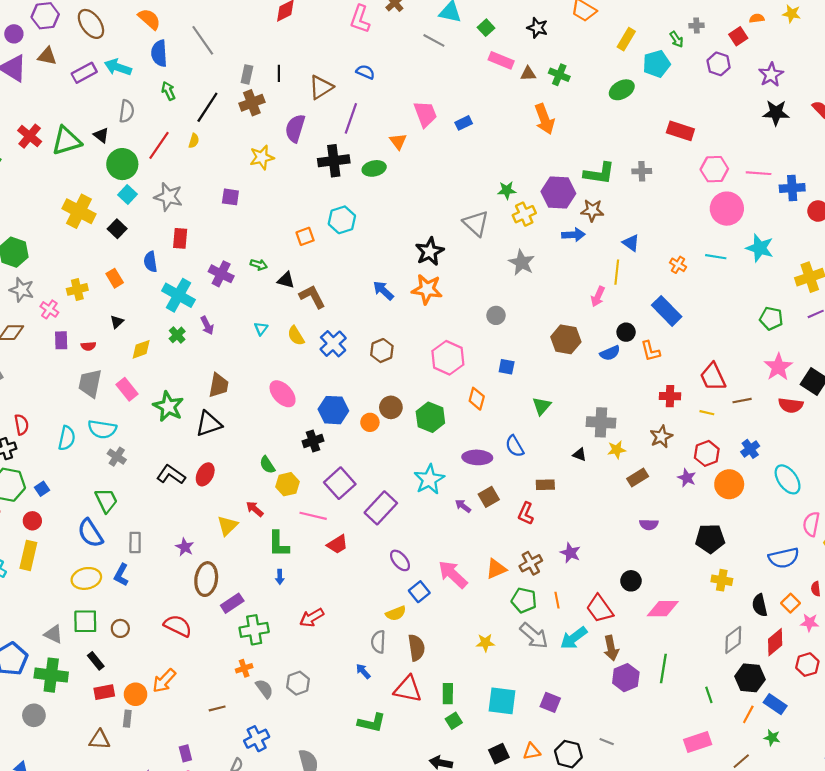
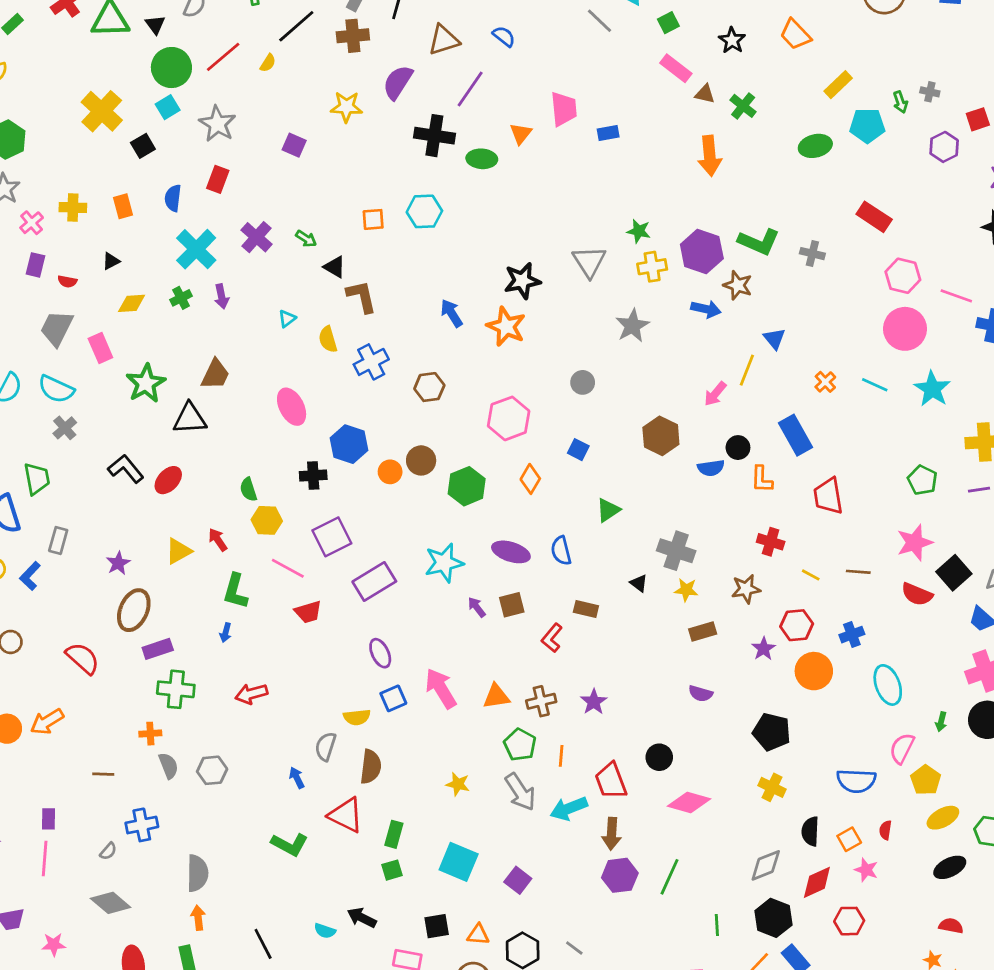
red trapezoid: (713, 377) -> (828, 496), moved

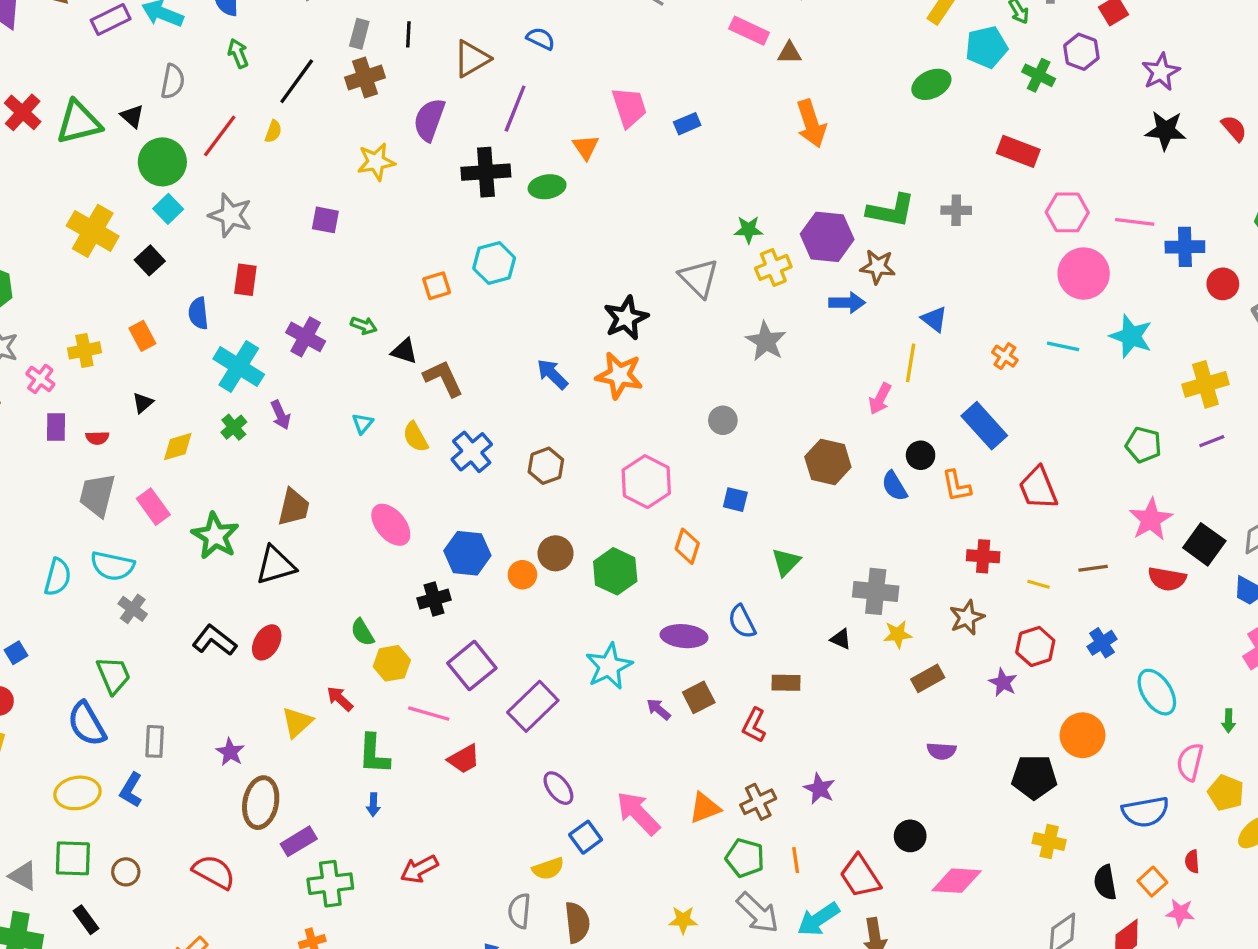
green cross: (743, 106) -> (1039, 75), moved
blue semicircle: (711, 468) -> (894, 486), turned 80
orange circle: (814, 671) -> (1083, 735), moved

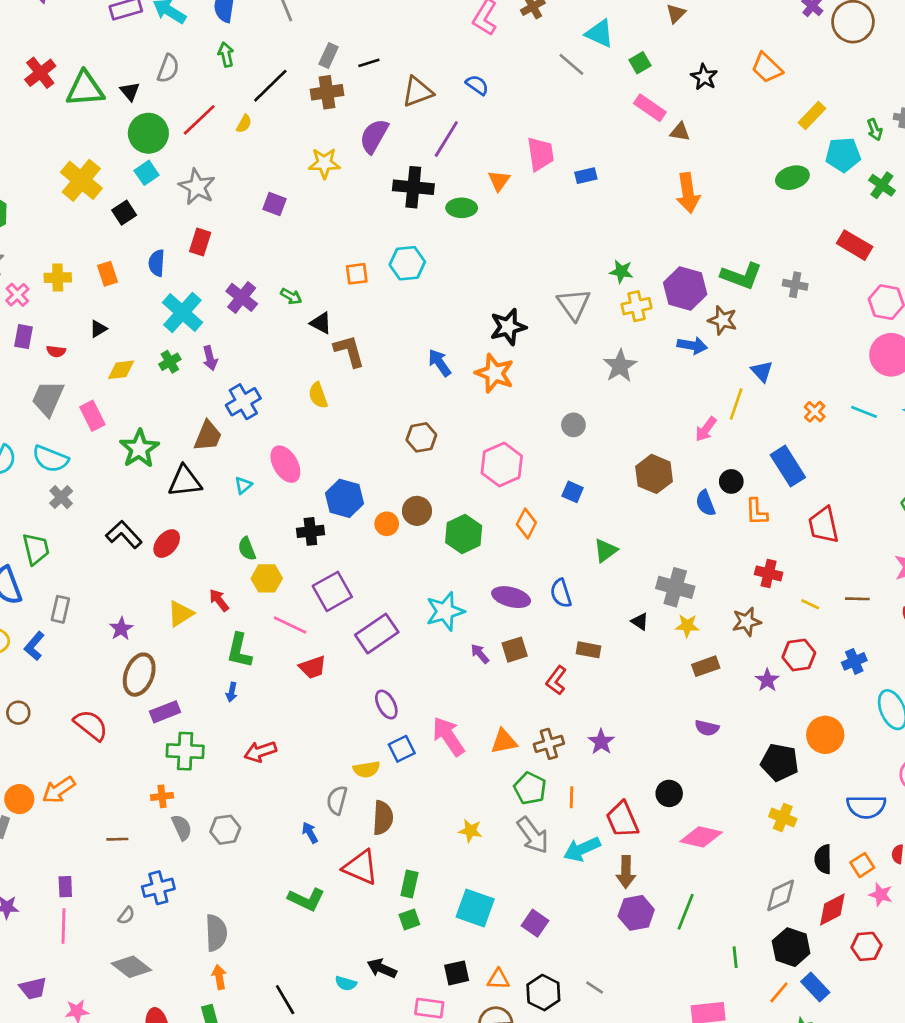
black line: (408, 34) -> (369, 63), turned 60
cyan triangle: (363, 423) -> (243, 485), moved
blue cross: (472, 452) -> (243, 402), moved

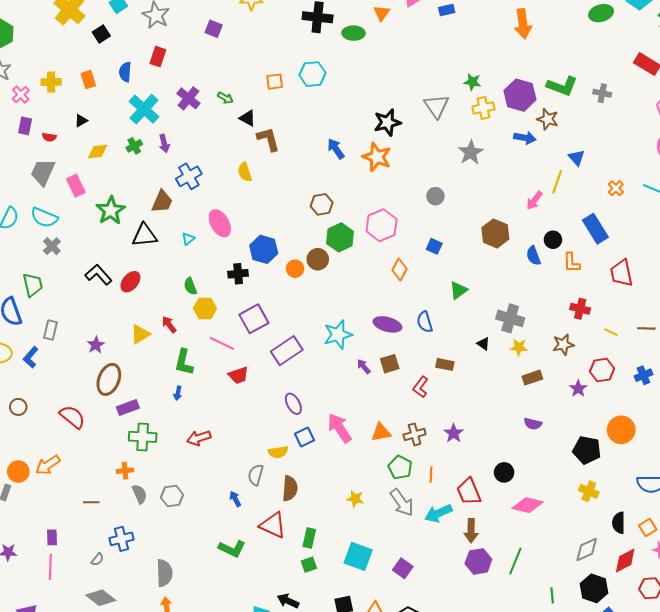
green hexagon: (464, 534) -> (340, 237), moved

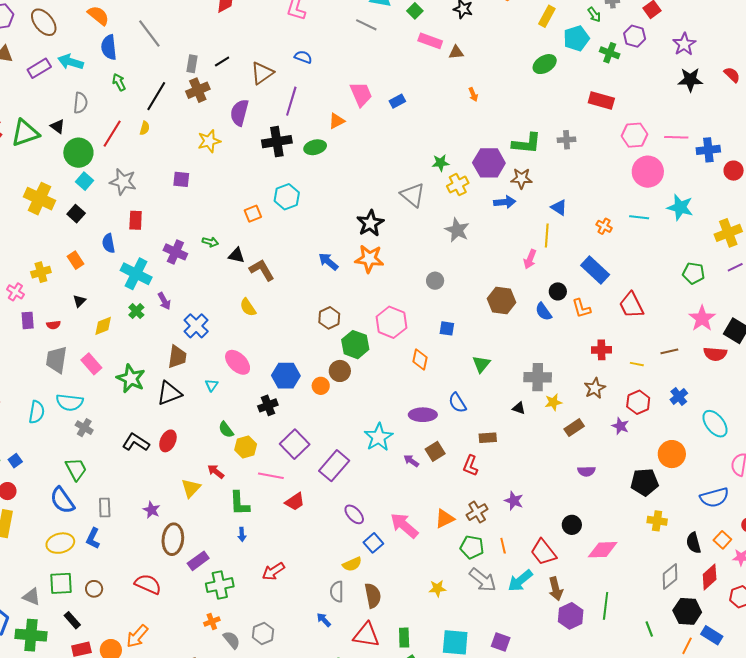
orange triangle: (382, 13) -> (337, 121), turned 42
orange arrow: (523, 24) -> (473, 94), size x0.5

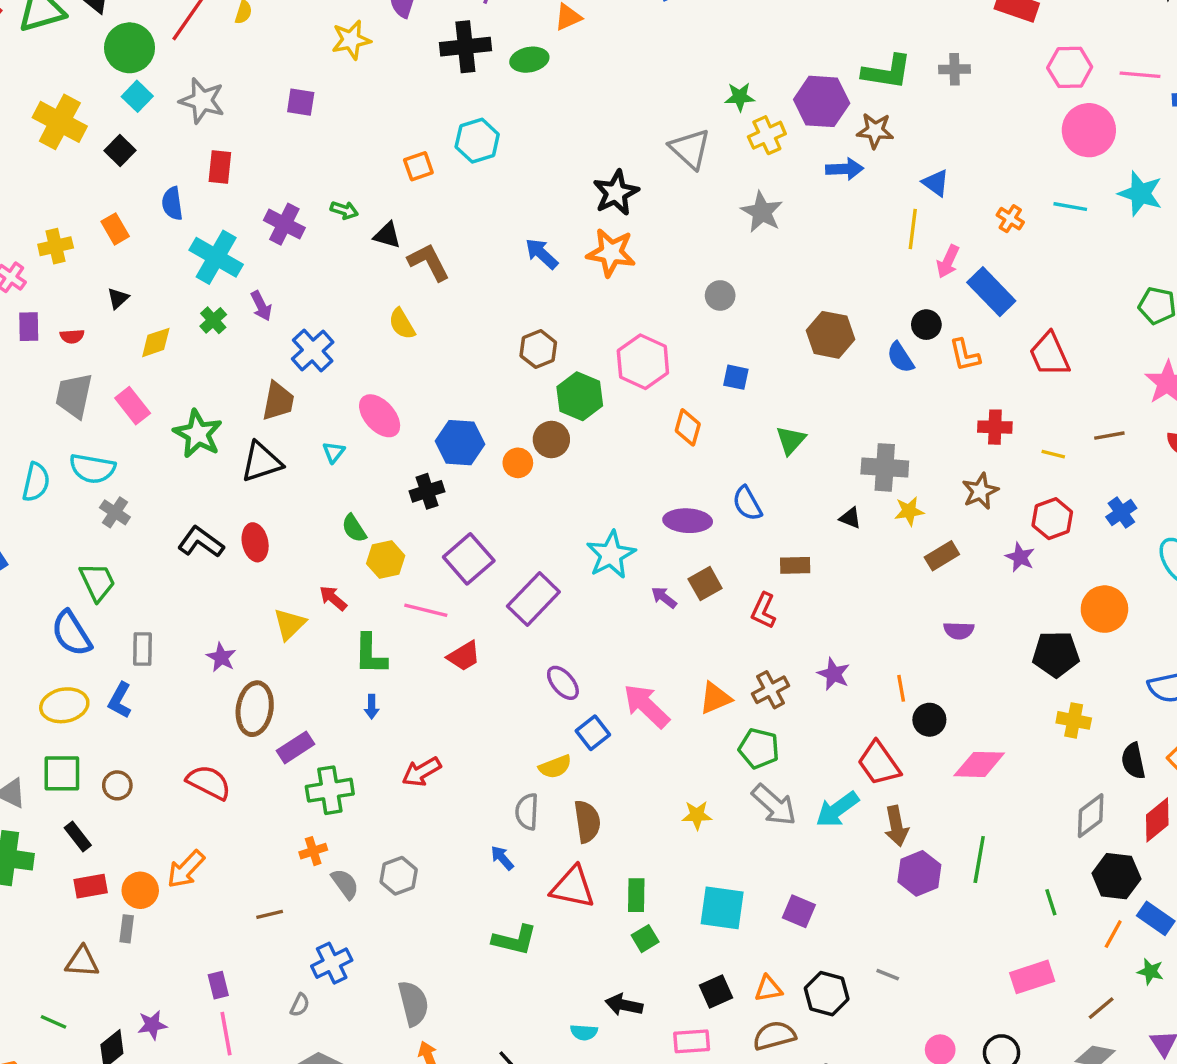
pink arrow: (530, 259) -> (948, 262), moved
red ellipse: (168, 441) -> (255, 542), turned -40
orange line: (503, 546) -> (901, 688), moved

